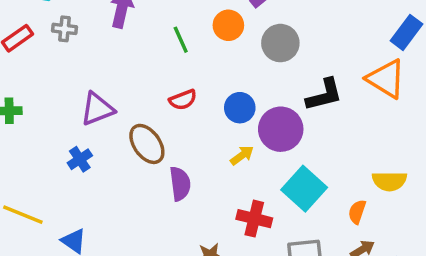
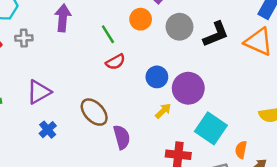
black L-shape: (324, 95) -> (216, 34), moved
red semicircle: (183, 100) -> (115, 62), moved
purple triangle: (97, 109) -> (39, 92), moved
orange semicircle: (357, 212) -> (241, 150), moved

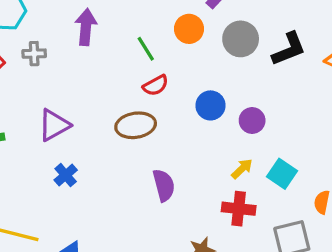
purple circle: (188, 88) -> (252, 120), size x0.6
yellow arrow: (163, 111) -> (242, 169), moved
brown ellipse: (94, 112) -> (136, 125), moved, turned -56
cyan square: (211, 128) -> (282, 174), size x0.7

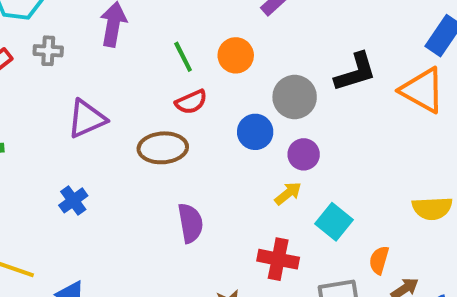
orange circle: (189, 29) -> (236, 55), moved
gray circle: (241, 39) -> (295, 97), moved
purple triangle: (54, 125) -> (87, 119), moved
yellow arrow: (242, 169) -> (288, 193), moved

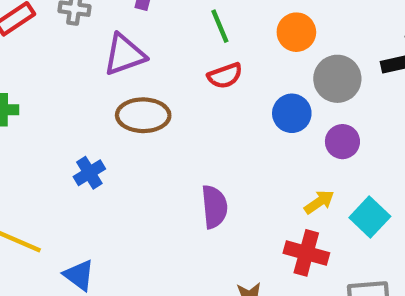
orange circle: (236, 55) -> (296, 32), moved
purple triangle: (87, 119) -> (124, 55), moved
brown ellipse: (163, 148) -> (143, 115), moved
yellow arrow: (288, 193) -> (319, 202), moved

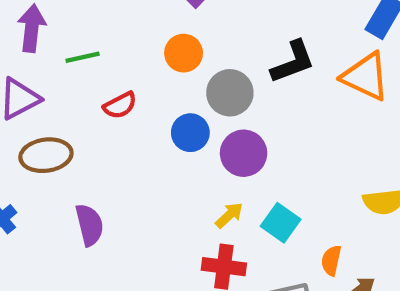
green line: (220, 26) -> (83, 57), moved, turned -72
purple circle: (342, 142) -> (244, 153), size x1.4
purple semicircle: (214, 207) -> (89, 225), moved

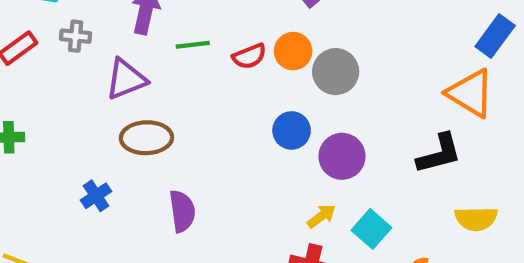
black L-shape: (293, 62) -> (439, 154), moved
gray circle: (230, 93) -> (336, 72), moved
red semicircle: (120, 105) -> (249, 56), moved

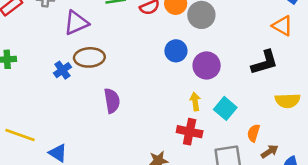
orange triangle: (471, 93) -> (282, 26), size x0.7
blue cross: (96, 196) -> (62, 70), moved
yellow arrow: (321, 216) -> (195, 102), turned -60

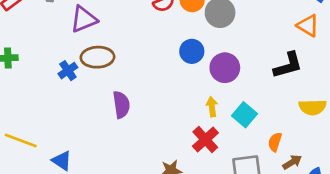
red cross: (190, 132) -> (205, 140), turned 35

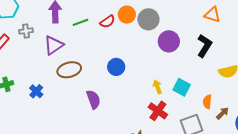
blue circle: (192, 51) -> (116, 67), moved
black L-shape: (288, 65) -> (204, 46), turned -30
purple circle: (225, 68) -> (169, 41), moved
blue cross: (68, 71) -> (36, 91), moved

